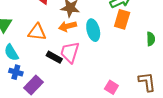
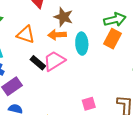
pink trapezoid: (70, 52) -> (54, 61), turned 30
pink square: (111, 87) -> (89, 104), turned 32

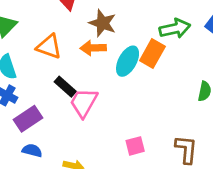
orange rectangle: (113, 39) -> (152, 54), moved
cyan ellipse: (82, 44) -> (128, 61), turned 30
pink trapezoid: (54, 61) -> (84, 103), moved, turned -30

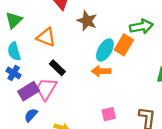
orange arrow: (93, 48) -> (101, 71), moved
pink trapezoid: (84, 103) -> (46, 89), moved
blue semicircle: (32, 151) -> (31, 115), turned -64

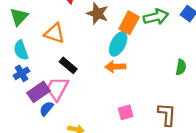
orange rectangle: (124, 45) -> (129, 23), moved
blue cross: (14, 73) -> (21, 73), turned 32
blue semicircle: (31, 115) -> (46, 109), moved

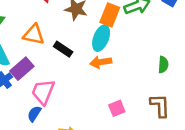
black rectangle: (68, 65) -> (63, 49), moved
green semicircle: (181, 67) -> (163, 65), moved
purple rectangle: (38, 92) -> (22, 69), moved

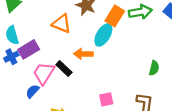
orange triangle: (34, 35) -> (62, 24), moved
black rectangle: (63, 49) -> (64, 68), moved
orange arrow: (101, 62) -> (83, 54), moved

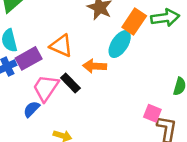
orange triangle: (62, 24) -> (61, 46), moved
pink square: (106, 99) -> (152, 113), moved, turned 32

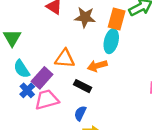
pink trapezoid: (46, 88) -> (47, 100), moved, turned 60
blue semicircle: (32, 109) -> (80, 113), moved

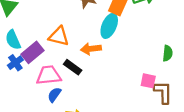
pink trapezoid: (47, 100) -> (49, 75), moved
blue semicircle: (80, 113) -> (54, 95), moved

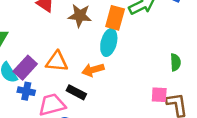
purple rectangle: (33, 52) -> (25, 68), moved
blue cross: (15, 63) -> (26, 91), moved, turned -35

